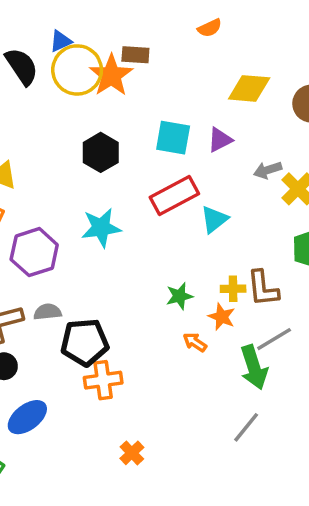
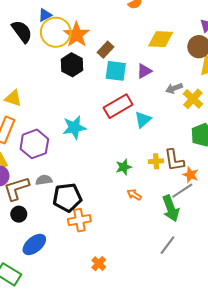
brown rectangle: (135, 55) -> (106, 50), moved, turned -49
black hexagon: (101, 152) -> (72, 65), moved
orange star: (222, 317) -> (190, 175), moved

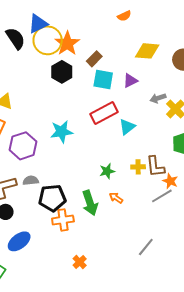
blue triangle: (45, 15) -> (38, 24), size x1.5
green arrow: (171, 208) -> (90, 203), moved

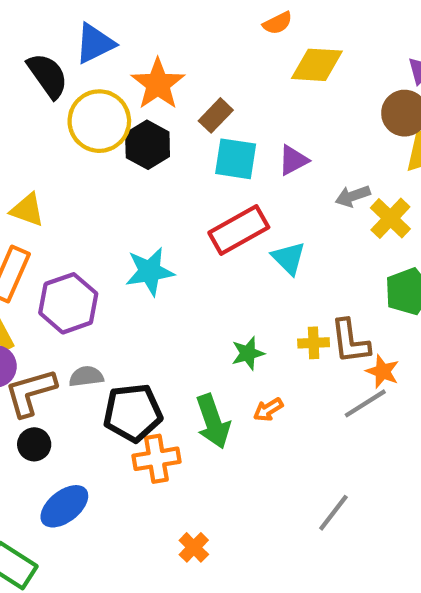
yellow circle: (48, 40) -> (99, 121), moved
yellow diamond: (147, 51) -> (317, 65), moved
cyan triangle: (127, 127) -> (289, 258), turned -36
orange arrow: (116, 198) -> (268, 410), turned -64

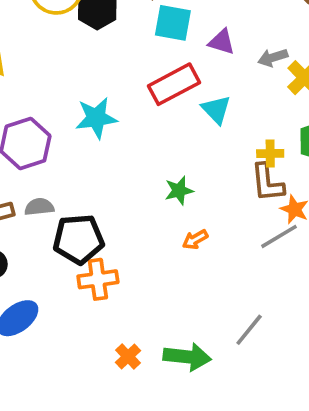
purple triangle: (293, 160) -> (222, 42), moved, turned 44
yellow cross: (314, 343) -> (270, 153), moved
green arrow: (213, 421) -> (187, 357), moved, turned -66

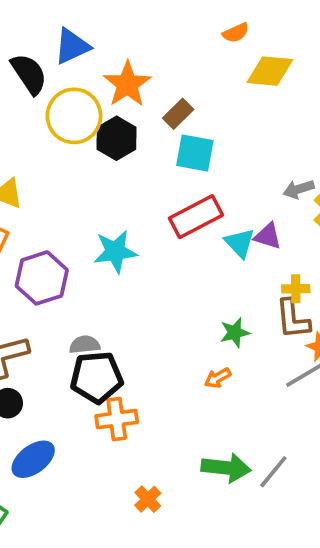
purple triangle: (222, 42) -> (268, 236), moved
green star: (179, 191) -> (235, 333), moved
gray semicircle: (39, 207) -> (85, 345), moved
green arrow: (187, 357) -> (226, 468), moved

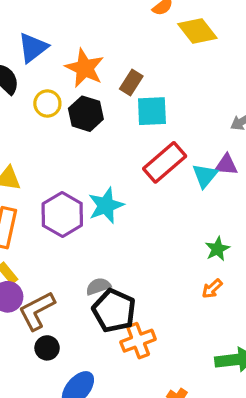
yellow diamond: (270, 71) -> (197, 31), turned 60
yellow circle: (74, 116) -> (47, 104), size x0.6
cyan triangle: (240, 243) -> (205, 176), turned 36
purple hexagon: (42, 278) -> (62, 215), moved
black pentagon: (97, 377) -> (114, 311), turned -30

